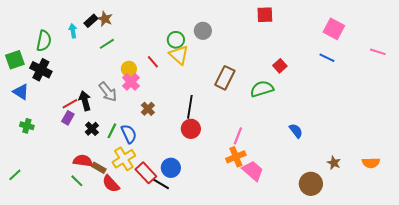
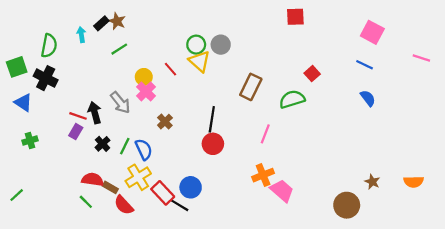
gray circle: (203, 31) -> (221, 45), moved
red line: (70, 104) -> (78, 116), turned 49
green cross: (27, 126) -> (30, 140), turned -32
blue semicircle: (296, 131) -> (368, 98), moved
pink line: (238, 136) -> (265, 134), moved

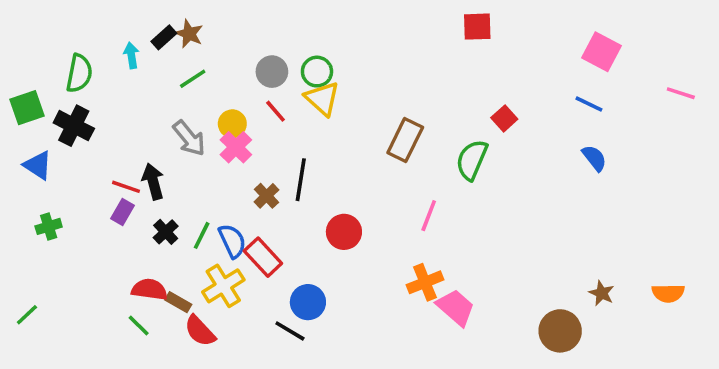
gray circle: (221, 45) -> (272, 72), moved
green semicircle: (292, 99) -> (472, 160), turned -50
gray arrow: (120, 103) -> (189, 138), moved
black line: (212, 119) -> (301, 180), moved
red rectangle: (163, 193) -> (263, 257), moved

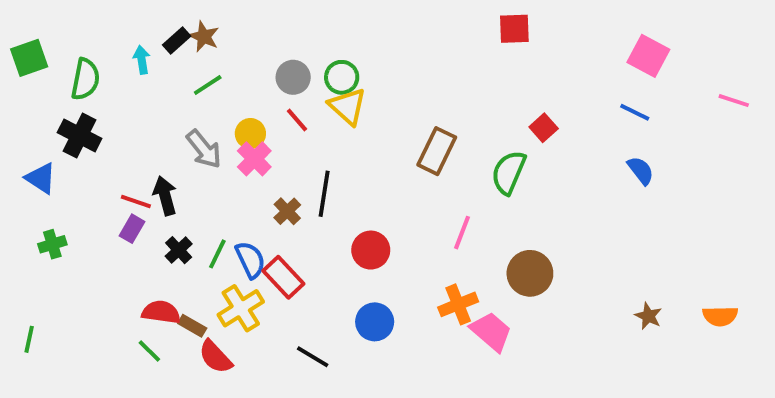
green square: (27, 108) -> (29, 58), moved
blue circle: (308, 302) -> (375, 322), moved
green line: (27, 315) -> (29, 339), turned -35
brown circle: (560, 331) -> (530, 273), moved

